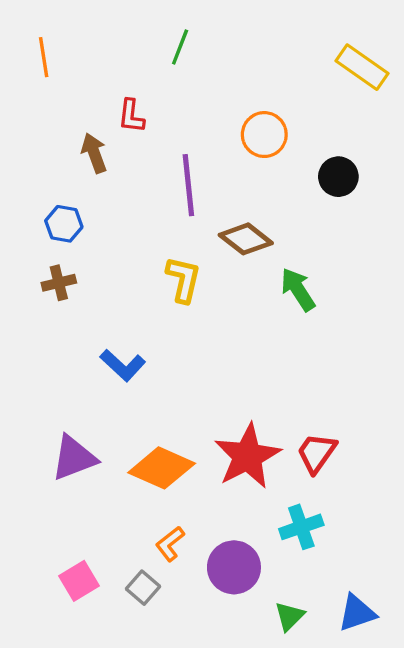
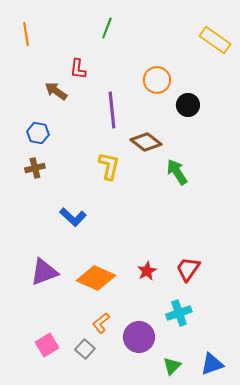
brown arrow: (94, 153) -> (56, 91), turned -35
black circle: (338, 177) -> (188, 105), moved
red star: (247, 456) -> (147, 271), size x0.5

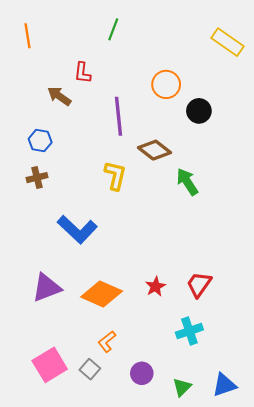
blue L-shape: (73, 217) -> (77, 229), size x1.4
purple circle: (139, 337) -> (142, 373), moved, size x0.7
pink square: (47, 345) -> (50, 365), size x1.4

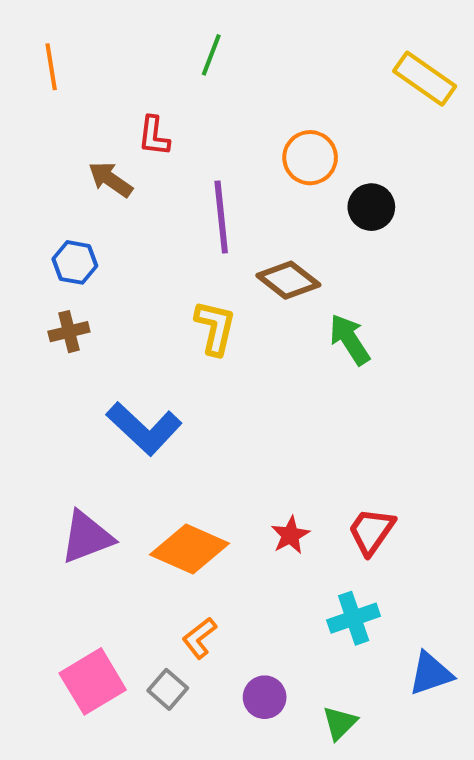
blue triangle: (224, 385) -> (431, 673), moved

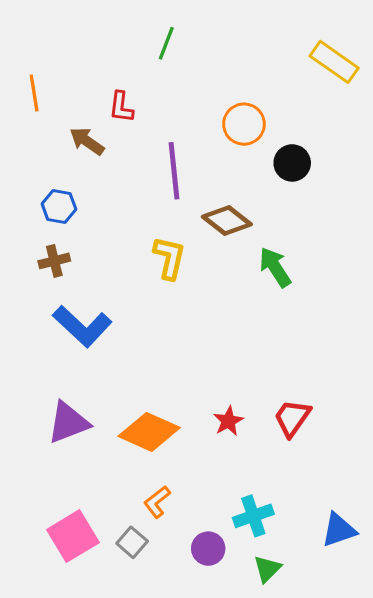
orange line: (51, 67) -> (34, 93), moved
blue L-shape: (144, 428) -> (82, 326), moved
cyan cross: (354, 618) -> (253, 516), moved

